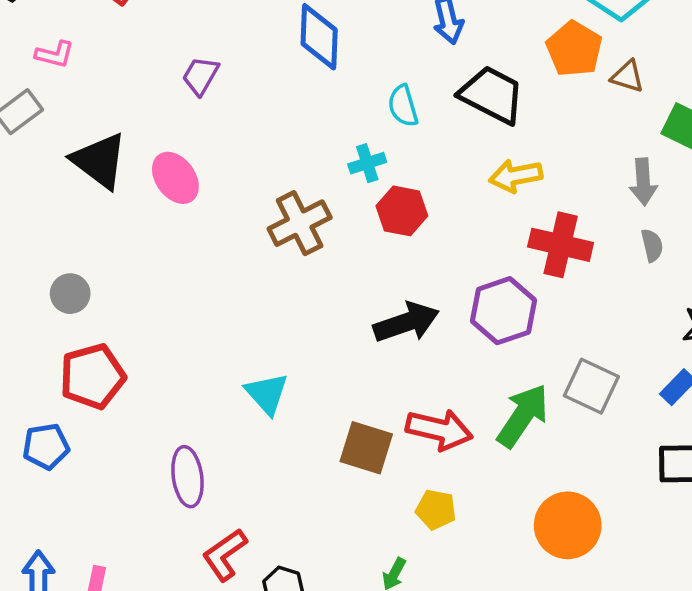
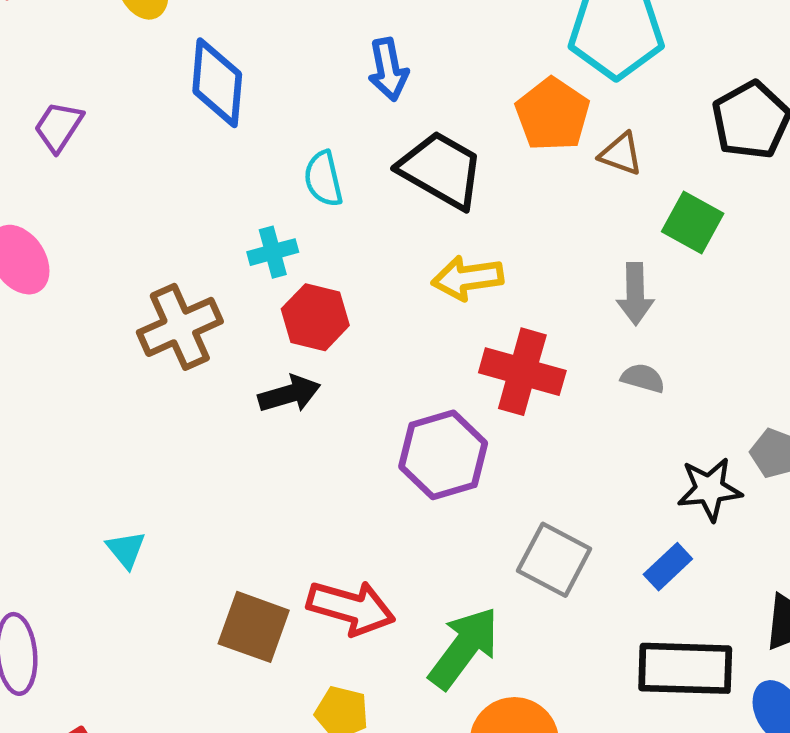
gray semicircle: (652, 245) -> (643, 378), turned -64
black arrow: (406, 322) -> (289, 394), moved, size x0.7
cyan triangle: (267, 394) -> (126, 549), size x0.7
green arrow: (523, 416) -> (464, 648), moved

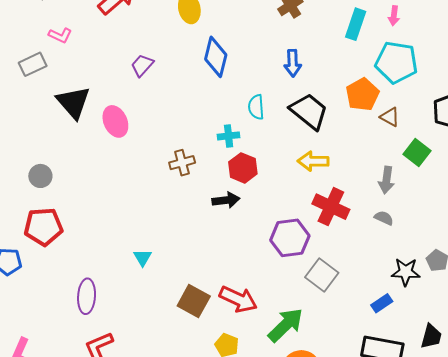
brown cross: (180, 327) -> (182, 163), size x0.7
gray square: (554, 560) -> (322, 275), moved

